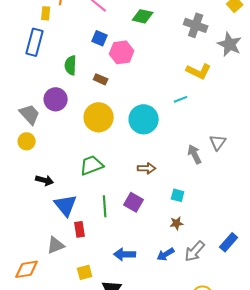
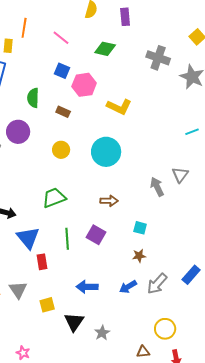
yellow L-shape: (199, 71) -> (119, 107), moved
cyan line: (181, 99) -> (192, 132), moved
yellow circle: (99, 117) -> (61, 150), size x0.6
gray triangle: (56, 245) -> (18, 290), moved, turned -42

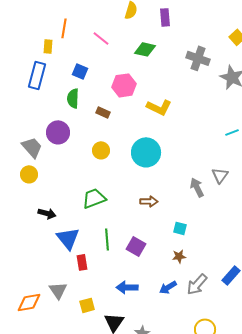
blue square: (62, 71) -> (80, 71), moved
purple square: (96, 235) -> (136, 246), moved

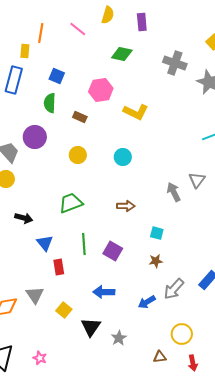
pink line: (101, 38) -> (78, 29), moved
cyan circle: (146, 152) -> (123, 157), size x0.6
blue triangle: (68, 238) -> (45, 243), size x0.7
blue arrow: (168, 287) -> (147, 302), moved
yellow square: (87, 305) -> (64, 310), turned -35

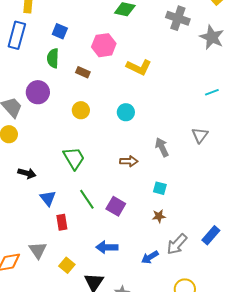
gray arrow: (174, 192) -> (162, 147), moved
green trapezoid: (71, 203) -> (74, 158), turned 80
green line: (84, 244) -> (87, 199), turned -30

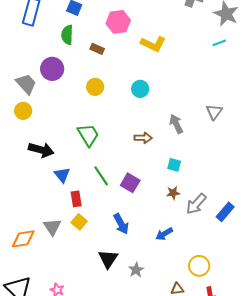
cyan line: (212, 92) -> (219, 43), moved
black arrow: (27, 173) -> (41, 150), size x1.4
gray arrow: (177, 244) -> (196, 204), moved
blue arrow: (107, 247) -> (121, 224), turned -120
yellow square: (67, 265) -> (79, 222), moved

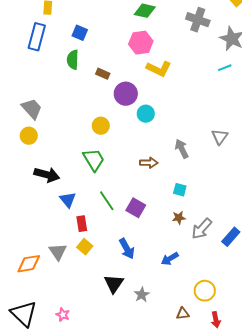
pink hexagon: (118, 22) -> (141, 43), moved
purple circle: (52, 69) -> (126, 94), moved
yellow circle: (95, 87) -> (101, 126), moved

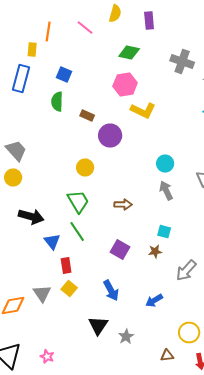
cyan circle: (146, 114) -> (165, 164), moved
brown arrow: (149, 163) -> (123, 204), moved
green line: (107, 201) -> (77, 232), moved
brown star: (179, 218) -> (155, 252), moved

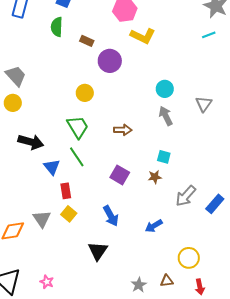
gray star: (126, 336) -> (139, 285), moved

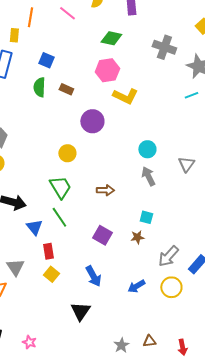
brown rectangle: (87, 41) -> (66, 89), moved
gray triangle: (42, 219) -> (15, 267), moved
yellow circle: (189, 258) -> (171, 287), moved

